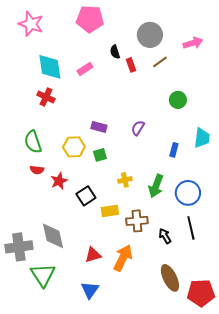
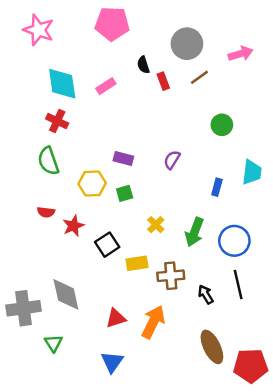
green semicircle: (33, 142) -> (48, 161), moved
yellow cross: (125, 180) -> (156, 225), turned -32
green triangle: (43, 275) -> (53, 343), size x0.6

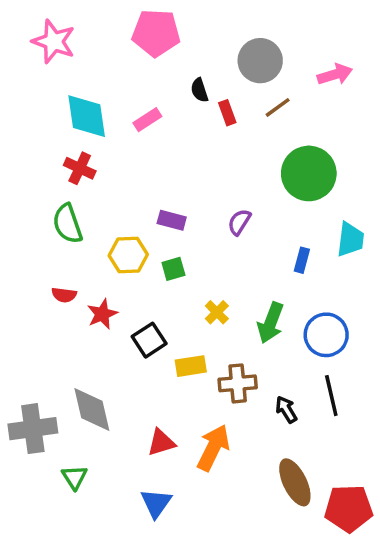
green circle: (222, 125) -> (309, 173), size x1.8

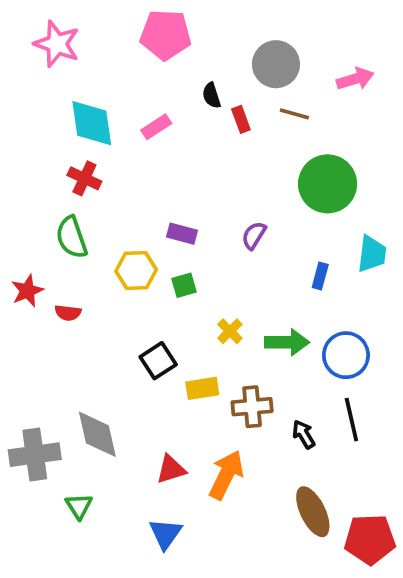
brown line: (278, 107) -> (294, 114), turned 52
red star: (102, 314) -> (27, 291), moved
green arrow: (271, 323) -> (287, 342), turned -111

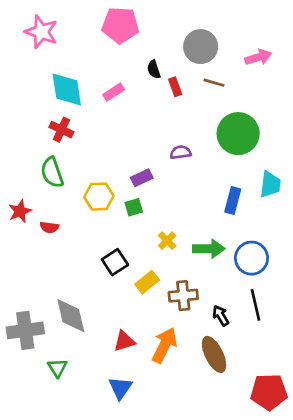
purple rectangle: (182, 234) -> (142, 178), moved, turned -40
purple semicircle: (254, 235) -> (181, 152), moved, turned 50
blue rectangle: (320, 276) -> (233, 201), size x1.4
yellow rectangle: (202, 388) -> (147, 282), turned -30
brown ellipse: (313, 512) -> (214, 354), moved

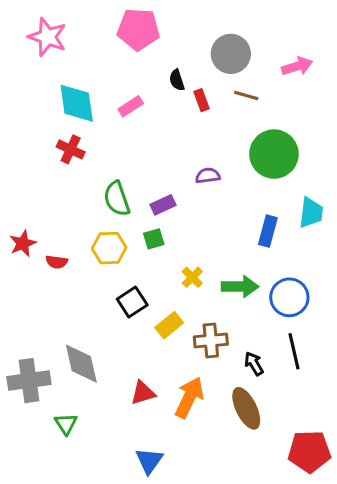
green semicircle: (52, 172) -> (117, 199), moved
yellow hexagon: (99, 197) -> (109, 248), moved
blue triangle: (120, 388) -> (149, 461), moved

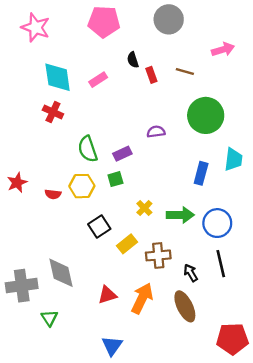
gray circle: (231, 54) -> (169, 19), moved
red semicircle: (57, 262) -> (53, 194), moved

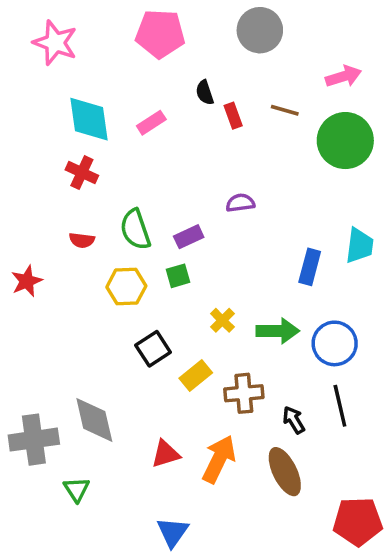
green circle: (206, 115) -> (345, 141), moved
red semicircle: (53, 194) -> (82, 240), moved

